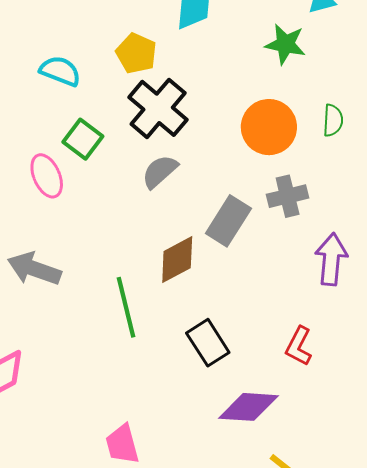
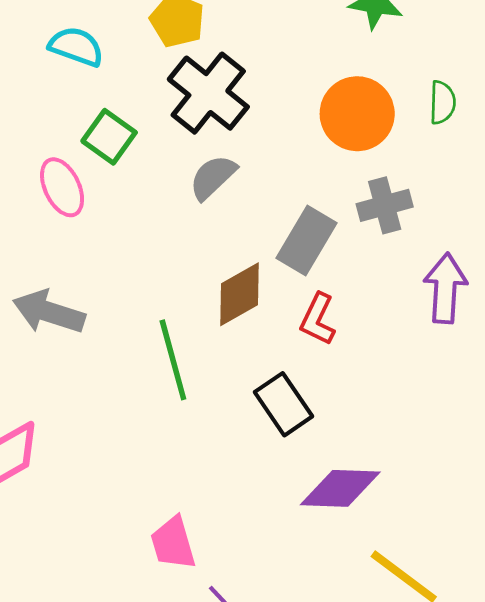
red L-shape: (299, 346) -> (318, 319), moved

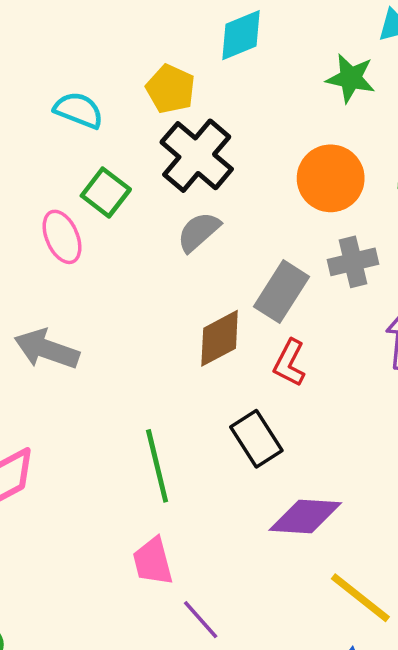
green line: (173, 360) -> (157, 466), moved

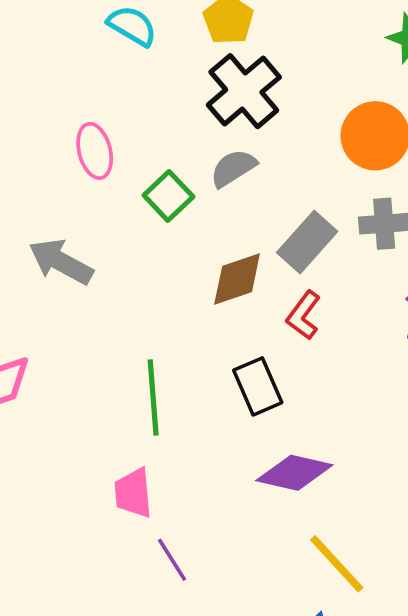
green square: (106, 192) -> (168, 196), moved

